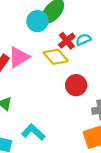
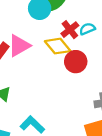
red circle: (76, 85) -> (76, 62), moved

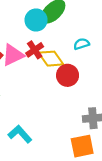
red cross: (70, 30) -> (35, 50), moved

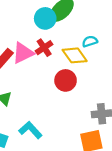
yellow diamond: (51, 59) -> (75, 55), moved
red circle: (68, 75) -> (66, 80), moved

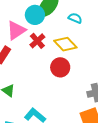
cyan semicircle: (90, 41) -> (75, 18), moved, turned 48
pink triangle: (23, 53) -> (16, 30), moved

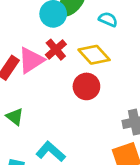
pink triangle: (16, 30) -> (31, 60), moved

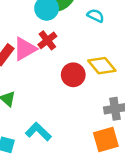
yellow diamond: (94, 55) -> (102, 66), moved

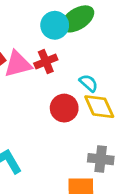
cyan semicircle: (96, 16) -> (89, 83), moved

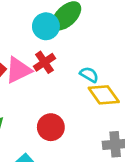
red circle: (64, 108) -> (51, 127), moved

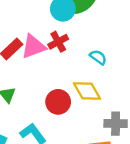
yellow diamond: (104, 95) -> (87, 91), moved

